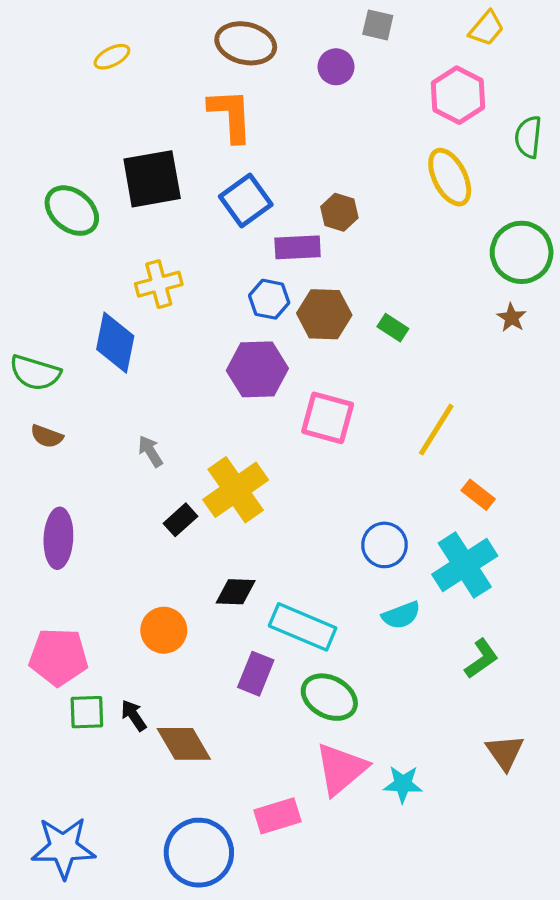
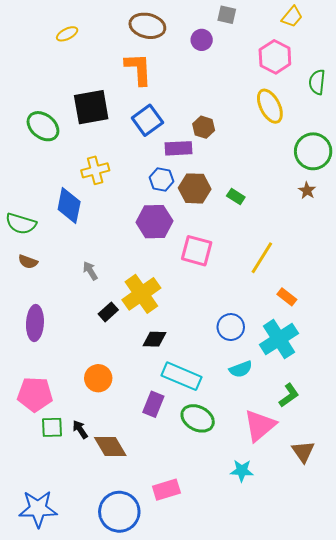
black diamond: (236, 592) -> (154, 339), moved
pink triangle: (341, 769) -> (260, 425), moved

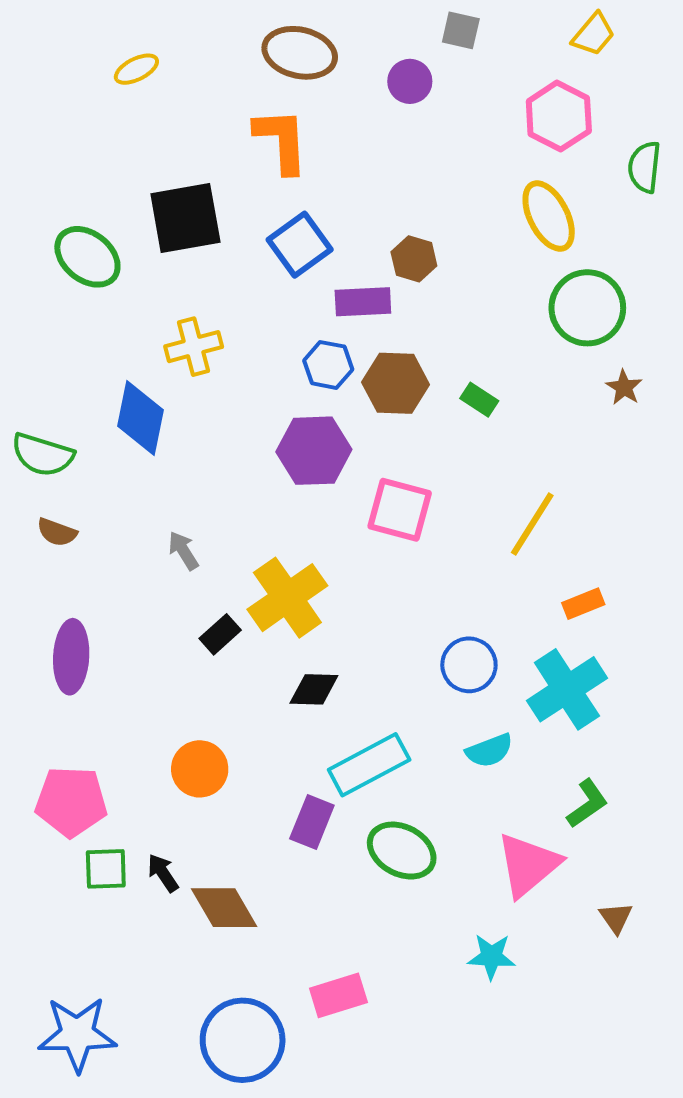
green circle: (313, 151) -> (587, 308), moved
orange rectangle: (287, 297) -> (583, 604), turned -60
cyan rectangle: (182, 376) -> (369, 765), turned -51
brown triangle: (303, 452) -> (616, 918), size x0.7

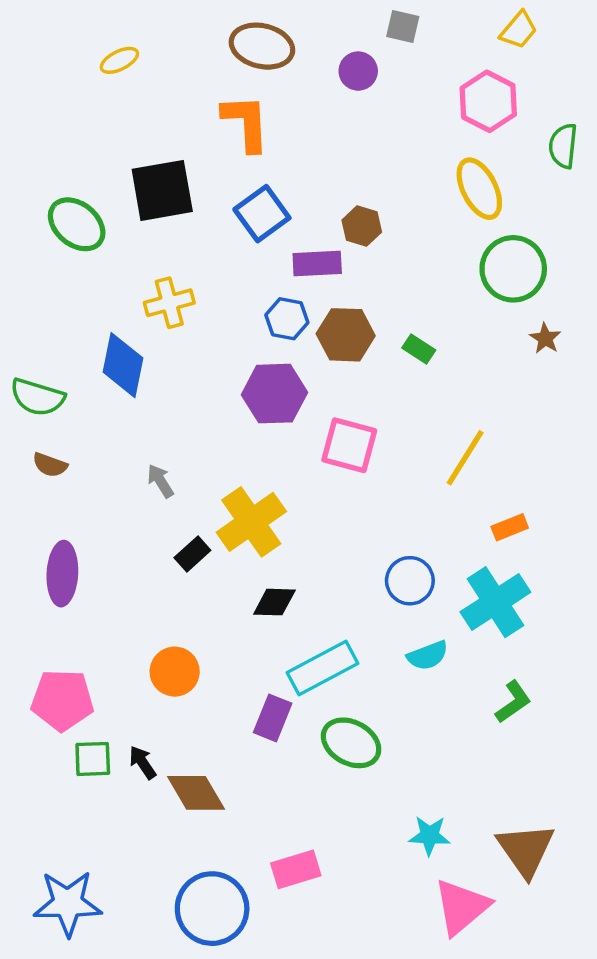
pink triangle: (528, 865) -> (462, 907), moved
brown triangle: (616, 918) -> (526, 850), moved, size x2.0

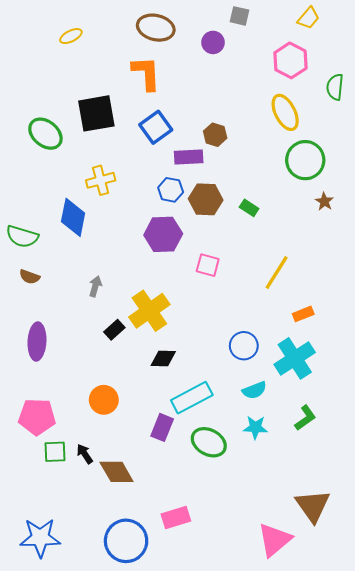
pink square: (349, 445) -> (208, 265), size x0.7
gray arrow: (160, 481) -> (95, 286), turned 48
cyan star: (429, 836) -> (255, 427), moved

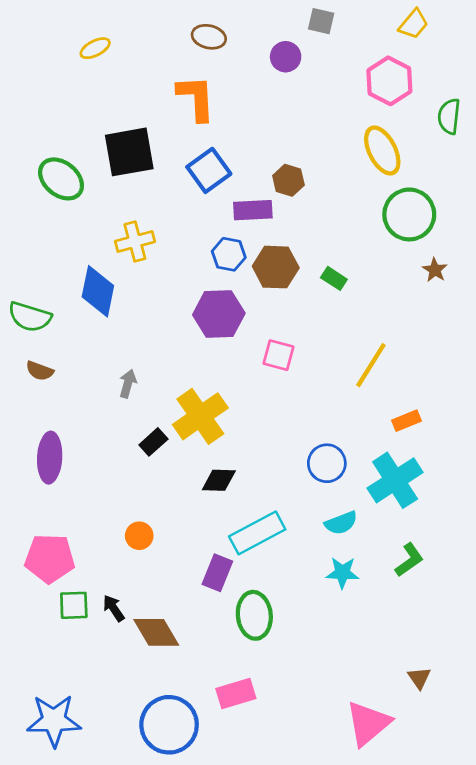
brown ellipse: (156, 28) -> (209, 37), size x0.7
orange circle: (104, 400) -> (139, 536), size x0.7
green ellipse: (209, 442) -> (254, 615), moved, turned 56
brown triangle: (313, 506) -> (419, 678), size x0.5

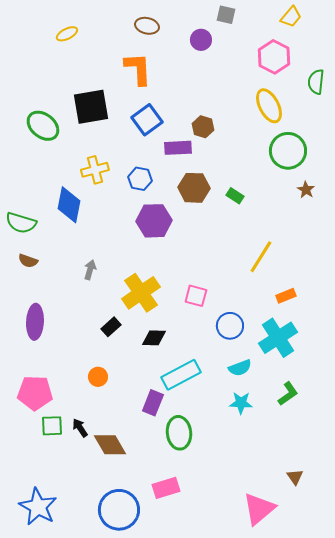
blue hexagon: (229, 254) -> (140, 179), moved
pink square: (278, 355) -> (196, 296), moved
black rectangle: (153, 442) -> (111, 327), moved
blue star: (54, 720) -> (38, 507), turned 30

